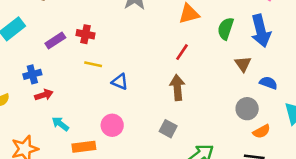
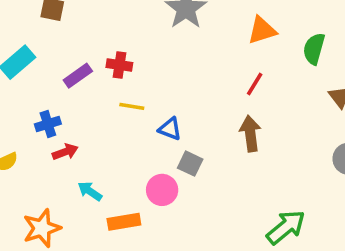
gray square: (168, 129) -> (190, 164), moved

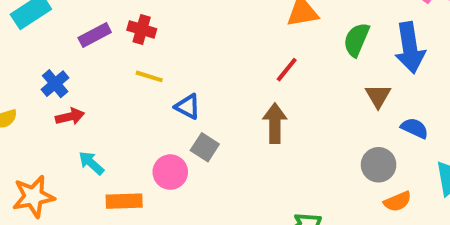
blue cross: (48, 124) -> (55, 84), turned -30

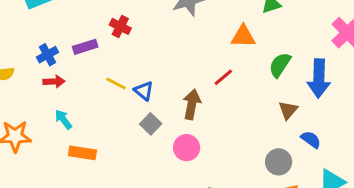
purple rectangle: (95, 35) -> (85, 47), moved
yellow line: (149, 76) -> (116, 84), moved
brown arrow: (275, 123) -> (192, 104), moved
pink circle: (170, 172) -> (187, 148), moved

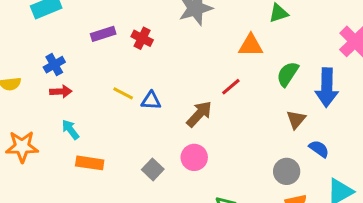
red cross: (120, 26) -> (142, 38), moved
purple rectangle: (85, 47) -> (103, 34), moved
blue triangle: (144, 91) -> (151, 101), turned -35
brown arrow: (192, 104) -> (199, 114), turned 32
gray square: (151, 124) -> (153, 169), moved

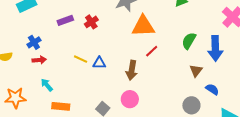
red cross: (142, 38) -> (91, 22), turned 32
orange triangle: (251, 46) -> (143, 26), moved, size x1.4
brown arrow: (199, 114) -> (132, 70), turned 150

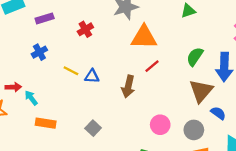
purple rectangle: (65, 20) -> (45, 18), moved
blue cross: (34, 42) -> (39, 52), moved
red arrow: (39, 60) -> (13, 87), moved
brown triangle: (196, 71) -> (201, 91), size x1.6
pink circle: (130, 99) -> (160, 125), moved

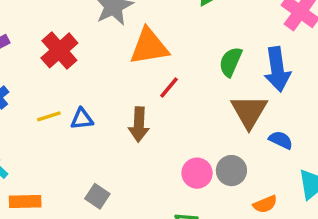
red cross: (85, 29) -> (59, 50), size x1.5
yellow line: (71, 71) -> (49, 116), turned -35
gray circle: (194, 130) -> (231, 171), moved

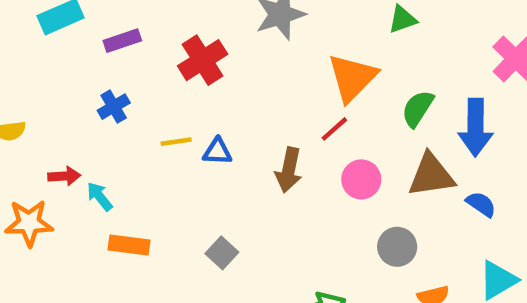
orange triangle: (149, 47) -> (352, 78), moved, turned -45
brown triangle: (249, 111) -> (431, 175), turned 42
blue semicircle: (281, 140) -> (481, 204), moved
pink circle: (197, 173) -> (361, 179), moved

